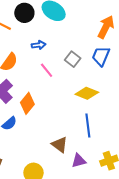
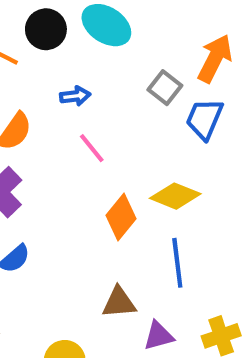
gray square: (73, 59) -> (165, 88), moved
orange diamond: (27, 103) -> (121, 217), moved
brown triangle: (60, 145) -> (119, 302), turned -42

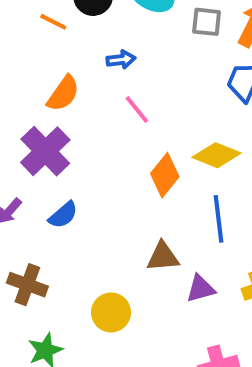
gray square: (165, 88) -> (207, 22), moved, turned -32

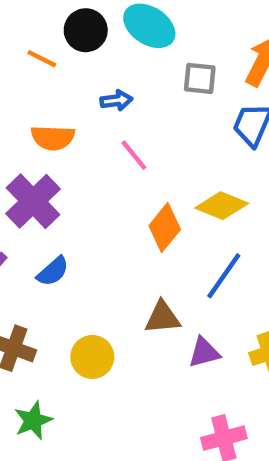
gray square: (207, 22) -> (200, 78), moved
orange semicircle: (63, 93) -> (53, 138), turned 57
blue line: (219, 219) -> (224, 276), turned 42
yellow circle: (111, 312) -> (92, 357), moved

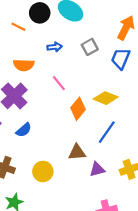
gray square: (200, 78) -> (90, 47), moved, turned -35
pink line: (134, 155) -> (59, 83), moved

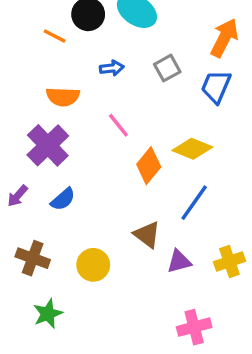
brown triangle: (77, 152) -> (147, 235), turned 42

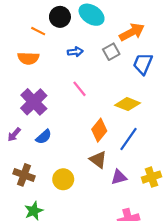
orange arrow: (224, 38) -> (132, 32), moved, turned 35
orange semicircle: (63, 97) -> (28, 58), moved
orange diamond: (149, 166) -> (99, 130), moved

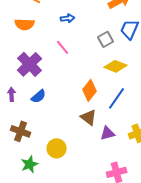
gray square: (111, 52) -> (106, 39), moved
pink line: (80, 89) -> (63, 47), moved
purple arrow: (14, 135) -> (12, 94), turned 136
yellow circle: (63, 179) -> (57, 148), moved

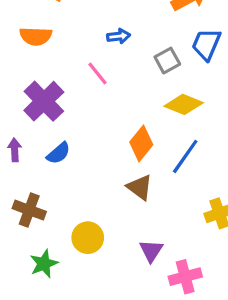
blue arrow: (68, 18) -> (119, 36), moved
purple triangle: (108, 133) -> (151, 251), moved, turned -42

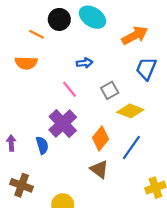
gray square: (167, 61) -> (110, 90), moved
purple cross: (44, 101) -> (63, 124), moved
blue semicircle: (58, 153) -> (42, 145), turned -66

